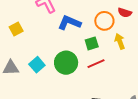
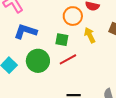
blue L-shape: (69, 23) -> (25, 31), moved
green square: (92, 43) -> (62, 40), turned 32

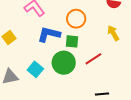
orange circle: (73, 16) -> (76, 19), moved
green square: (62, 40) -> (72, 41), moved

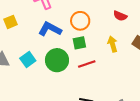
green square: (72, 41) -> (79, 43), moved, turned -32

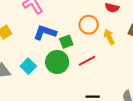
orange circle: (80, 21) -> (89, 25), moved
green square: (79, 43) -> (66, 42), moved

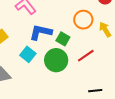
green square: (66, 42) -> (63, 39), turned -32
cyan square: (28, 66) -> (28, 54), moved

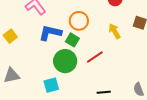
orange circle: (83, 20) -> (79, 21), moved
cyan square: (28, 54) -> (51, 85), moved, turned 35

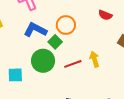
yellow arrow: (115, 31) -> (94, 59), moved
cyan square: (51, 85) -> (15, 75), moved

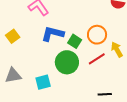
orange circle: (66, 25) -> (97, 35), moved

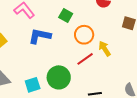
green square: (75, 41) -> (66, 15), moved
green circle: (67, 62) -> (59, 77), moved

